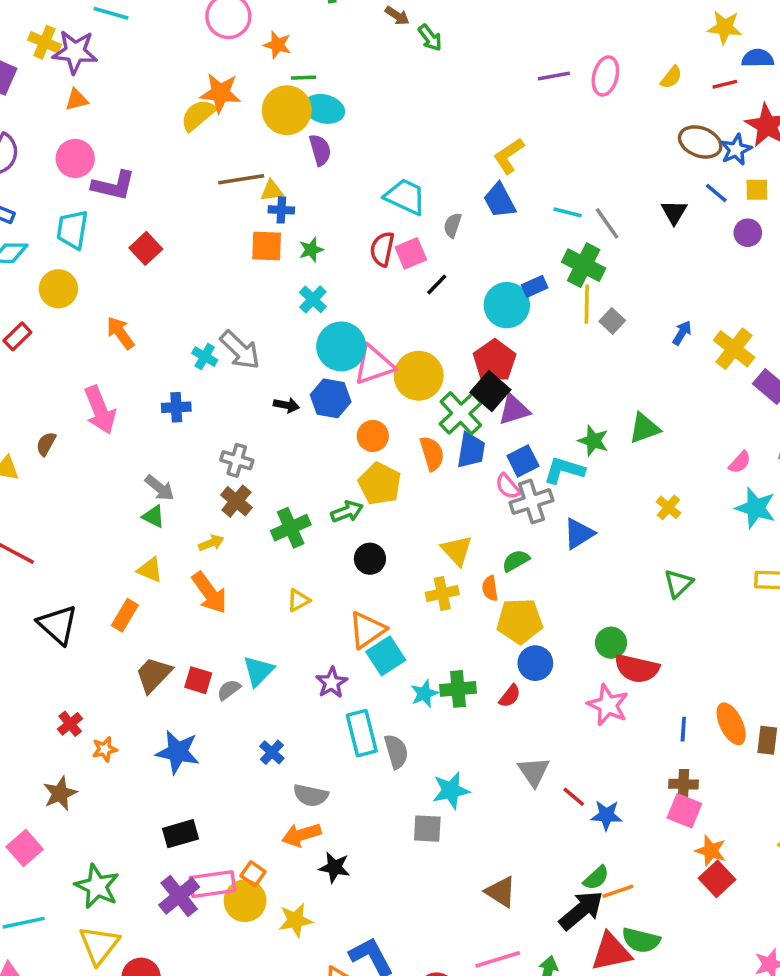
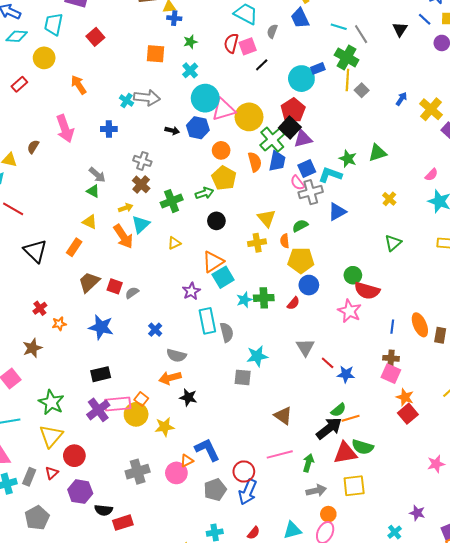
orange square: (267, 246) -> (156, 54), moved
gray arrow: (240, 350) -> (147, 98), turned -40
cyan triangle: (258, 671) -> (141, 224), moved

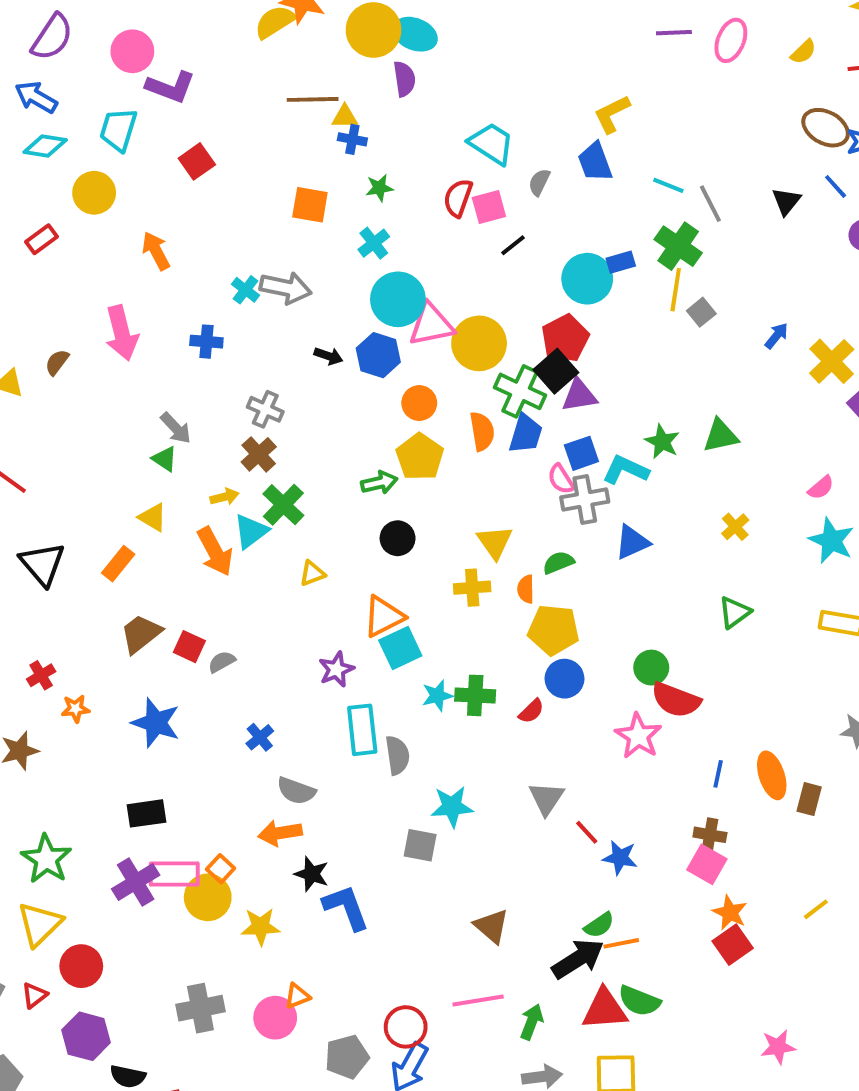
green cross: (272, 140) -> (520, 391), turned -30
green cross: (172, 201) -> (283, 505), moved, turned -30
blue L-shape: (207, 450) -> (346, 907), moved

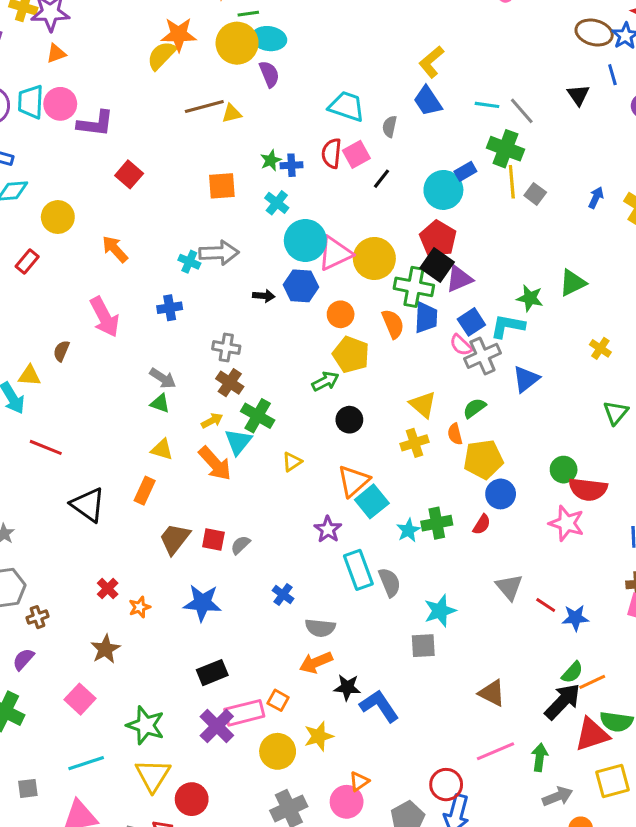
cyan trapezoid: (118, 130) -> (31, 102), moved
blue cross: (352, 139) -> (292, 165), moved
blue line: (836, 186) -> (612, 75), turned 40
yellow circle: (208, 897) -> (278, 751), moved

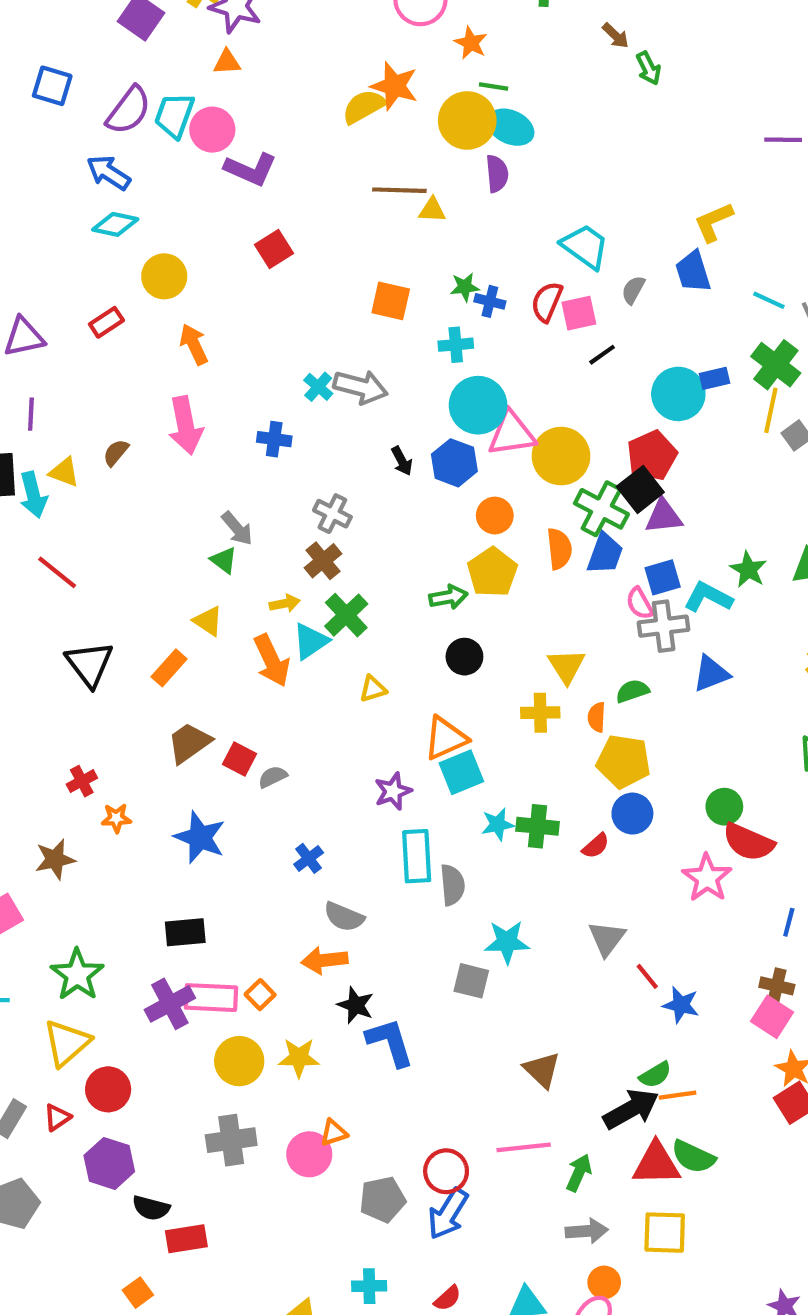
cyan cross: (277, 203) -> (456, 345), turned 30
orange arrow: (115, 249) -> (194, 344), moved
black arrow: (264, 296) -> (402, 461), turned 40

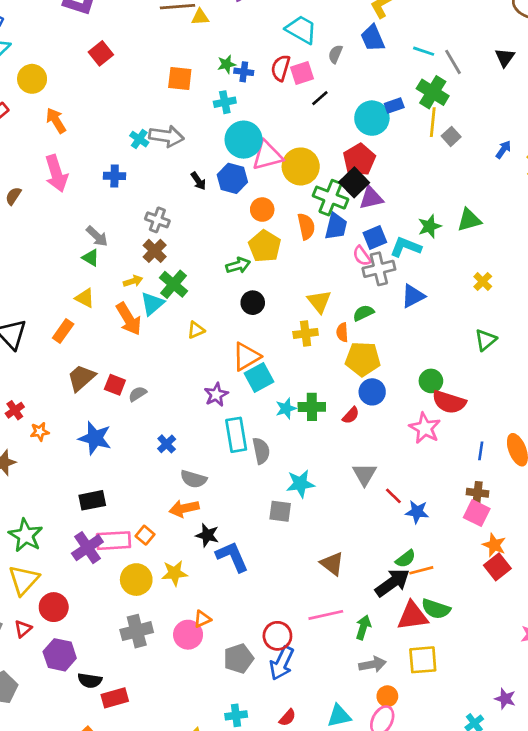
green star: (748, 570) -> (430, 226), turned 30

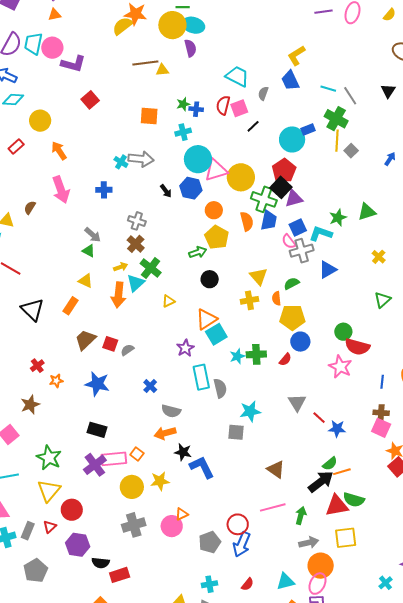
orange arrow: (129, 319) -> (119, 295), turned 40
black rectangle: (92, 500) -> (97, 430), turned 30
orange circle: (387, 696) -> (321, 566), size x1.6

